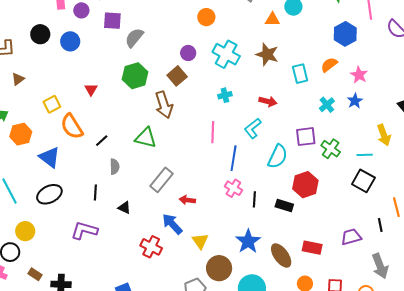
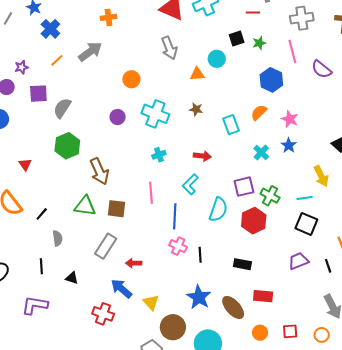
brown star: (267, 54) -> (196, 109), size x0.6
brown square: (177, 76) -> (117, 209), moved, turned -36
red hexagon: (305, 185) -> (254, 221), moved
black rectangle: (284, 206) -> (242, 264), moved
purple trapezoid: (351, 237) -> (298, 261), moved

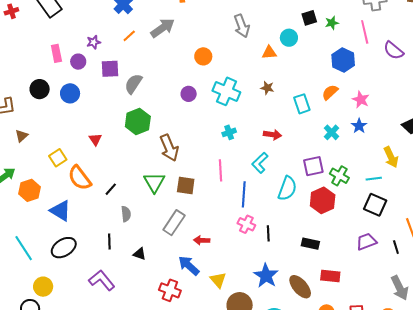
green triangle: (85, 206) -> (154, 182), turned 50
purple L-shape: (35, 305) -> (102, 280), turned 40

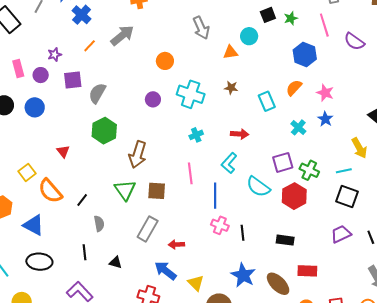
brown arrow: (169, 148) -> (138, 155), turned 44
cyan semicircle: (287, 188) -> (258, 187), turned 110
black ellipse: (64, 248) -> (39, 262), turned 40

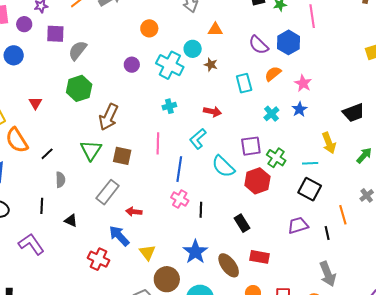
cyan circle: (249, 36) -> (193, 49), moved
purple semicircle: (354, 41) -> (259, 45), moved
black rectangle: (285, 240) -> (242, 223), turned 42

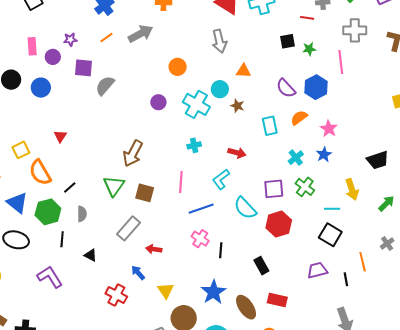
green hexagon: (79, 88) -> (48, 212), moved
green cross: (276, 158) -> (305, 187), moved
blue line: (179, 169) -> (201, 209), turned 60
blue arrow: (119, 236) -> (138, 273), size x0.7

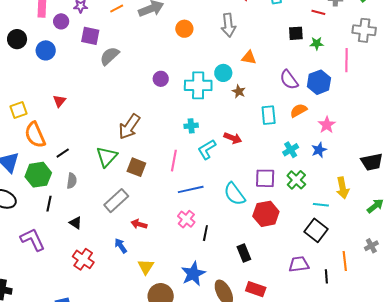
orange circle: (178, 67) -> (184, 29), moved
cyan cross: (196, 104) -> (198, 85), turned -36
cyan L-shape: (221, 179) -> (207, 149), moved
red cross: (116, 295) -> (83, 259), moved

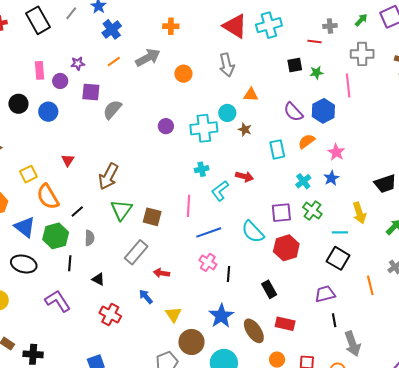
brown arrow: (129, 127) -> (108, 176), moved
black line: (326, 276) -> (334, 320), moved

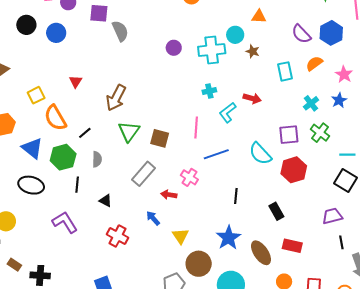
gray semicircle: (112, 110) -> (120, 31), turned 115
pink cross: (208, 262) -> (189, 177), moved

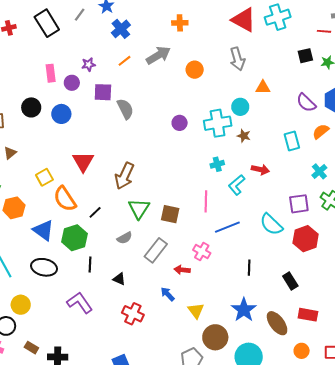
brown star: (253, 51) -> (244, 136), moved
red triangle: (76, 82) -> (83, 162), size x1.6
gray semicircle: (97, 159) -> (125, 238), moved, turned 63

